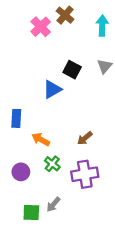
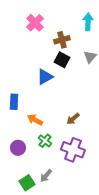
brown cross: (65, 15) -> (62, 40), moved, turned 35
purple cross: (85, 174) -> (73, 150), turned 30
green square: (31, 213) -> (27, 183), turned -35

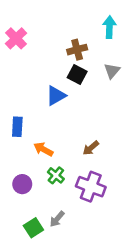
pink cross: (35, 23) -> (16, 38), moved

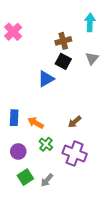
blue rectangle: (17, 127) -> (14, 118), moved
green square: (33, 228) -> (25, 177), moved

